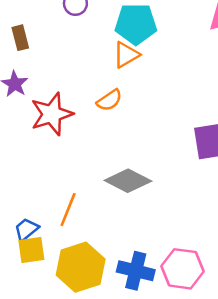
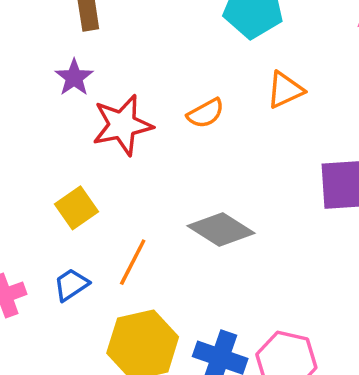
orange triangle: (126, 55) -> (285, 90), moved
yellow square: (31, 250) -> (76, 208), moved, turned -32

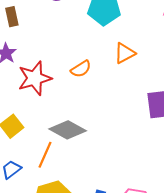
gray diamond: (221, 229) -> (68, 130), moved

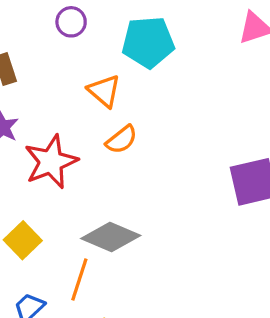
orange triangle: (125, 53) -> (104, 91), moved, turned -45

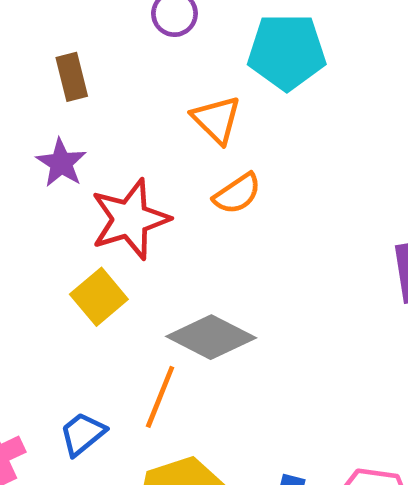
yellow square: (23, 240) -> (99, 297), moved

